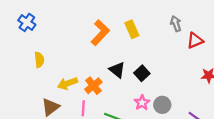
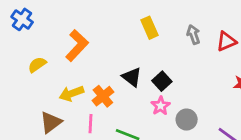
gray arrow: (176, 24) -> (193, 35), moved
orange L-shape: (100, 33) -> (77, 46), moved
yellow semicircle: (39, 60) -> (37, 65), turned -119
pink star: (142, 103) -> (161, 106), moved

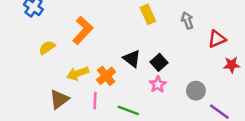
red triangle: (226, 41) -> (217, 39), moved
gray circle: (187, 120) -> (196, 91), moved

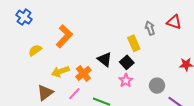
yellow rectangle: (148, 14) -> (134, 43), moved
red triangle: (217, 39) -> (174, 22), moved, turned 42
pink line: (95, 101) -> (74, 94), turned 40

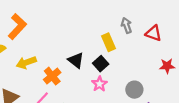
red triangle: (174, 22) -> (154, 33), moved
orange L-shape: (64, 36) -> (17, 26), moved
yellow arrow: (60, 71) -> (26, 63), moved

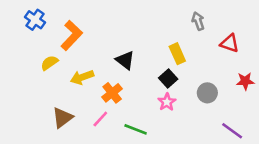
gray arrow: (127, 25) -> (198, 21), moved
black triangle: (76, 60) -> (125, 60), moved
gray circle: (134, 90) -> (207, 93), moved

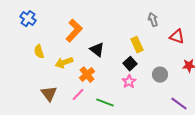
orange L-shape: (72, 35) -> (74, 31), moved
yellow semicircle: (49, 63) -> (39, 52), turned -72
brown triangle: (62, 118) -> (49, 94), turned -30

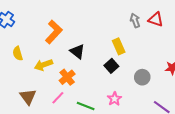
red triangle: (177, 37) -> (156, 20), moved
pink star: (129, 82) -> (114, 99), moved

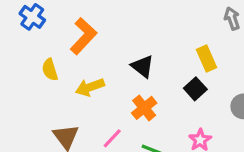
orange L-shape: (54, 32) -> (83, 36), moved
orange cross: (67, 77) -> (144, 108), moved

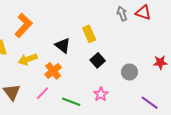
yellow rectangle: (207, 58) -> (89, 34), moved
orange cross: (144, 108) -> (53, 71), moved

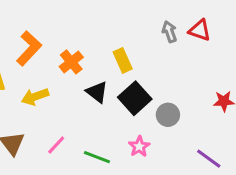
black triangle: (63, 45) -> (97, 92), moved
black square: (98, 60) -> (135, 98), size x1.5
orange cross: (53, 71) -> (71, 62), moved
gray circle: (129, 72) -> (168, 115), moved

